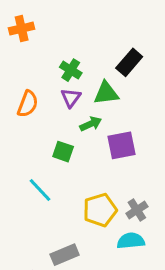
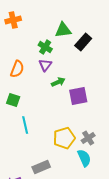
green triangle: (106, 93) -> (63, 30), moved
green square: (63, 152) -> (13, 100), moved
cyan line: (40, 190) -> (25, 125), turned 30
cyan semicircle: (131, 241) -> (84, 158), turned 72

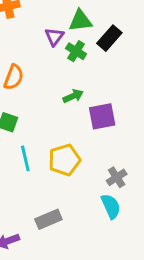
green cross: (45, 47) -> (76, 51), moved
purple triangle: (45, 65) -> (54, 37), moved
yellow pentagon: (64, 138) -> (64, 160), moved

